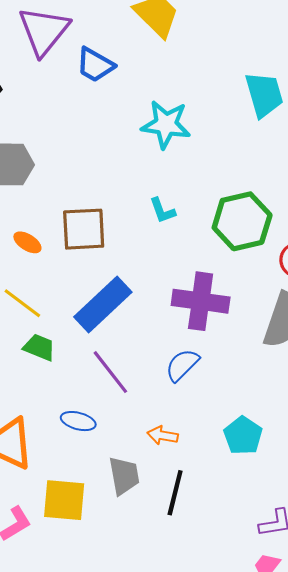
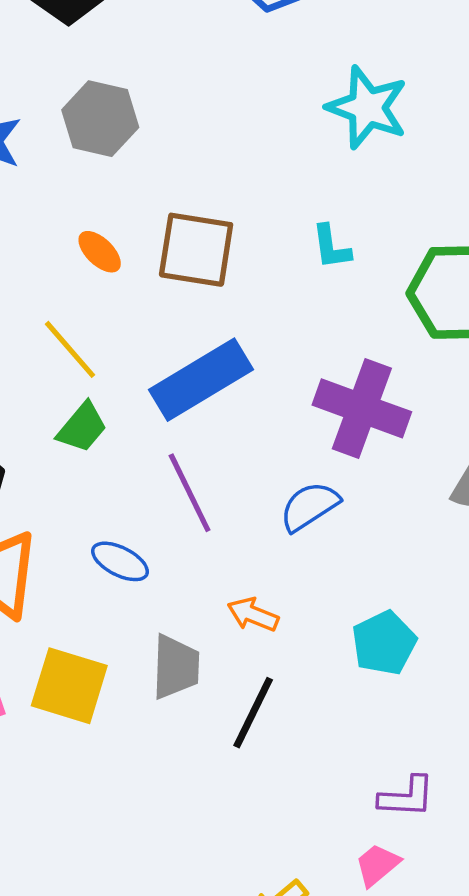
green trapezoid: (39, 347) -> (82, 427), turned 96

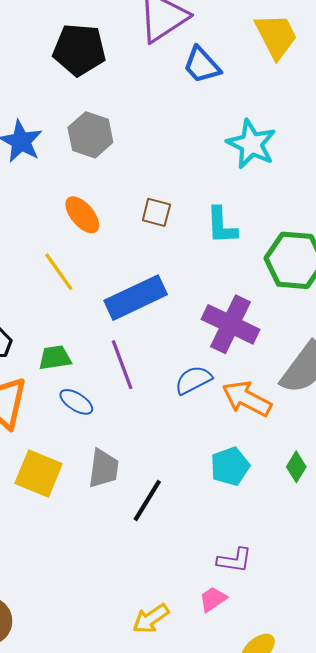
cyan L-shape: (331, 247) -> (222, 226), size x1.4
brown square: (196, 250) -> (156, 212), moved, size x0.6
orange ellipse: (100, 252) -> (82, 215), size x1.4
green trapezoid: (82, 427) -> (55, 358), moved, turned -144
orange arrow: (253, 614) -> (247, 399), moved, size x1.6

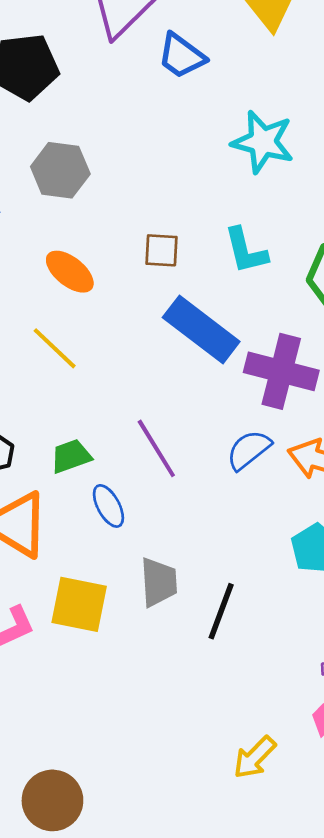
blue rectangle: (136, 298) -> (201, 329), moved, turned 74
blue ellipse: (76, 402) -> (108, 506), turned 40

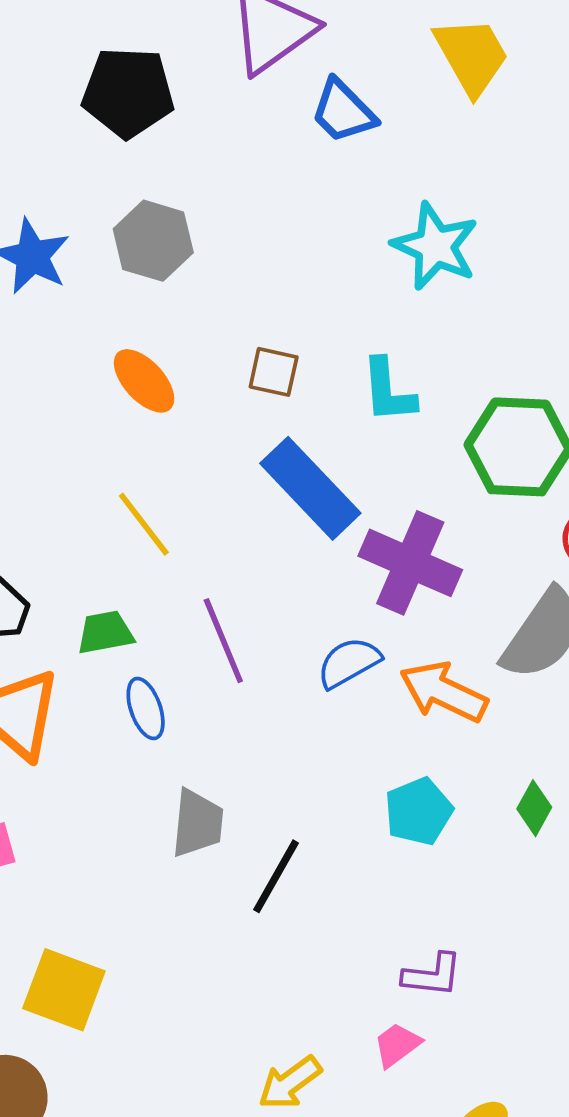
yellow line: (55, 348) -> (144, 524), moved
yellow square: (79, 604) -> (64, 990), moved

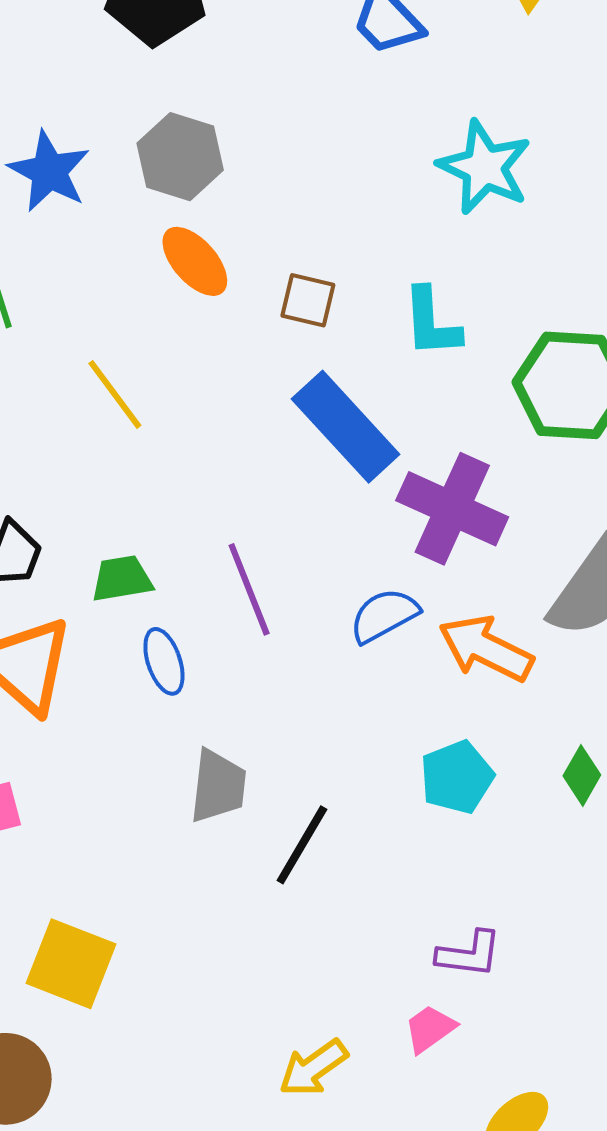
orange ellipse: (144, 381) -> (195, 261), moved
yellow line: (144, 524) -> (115, 394), moved

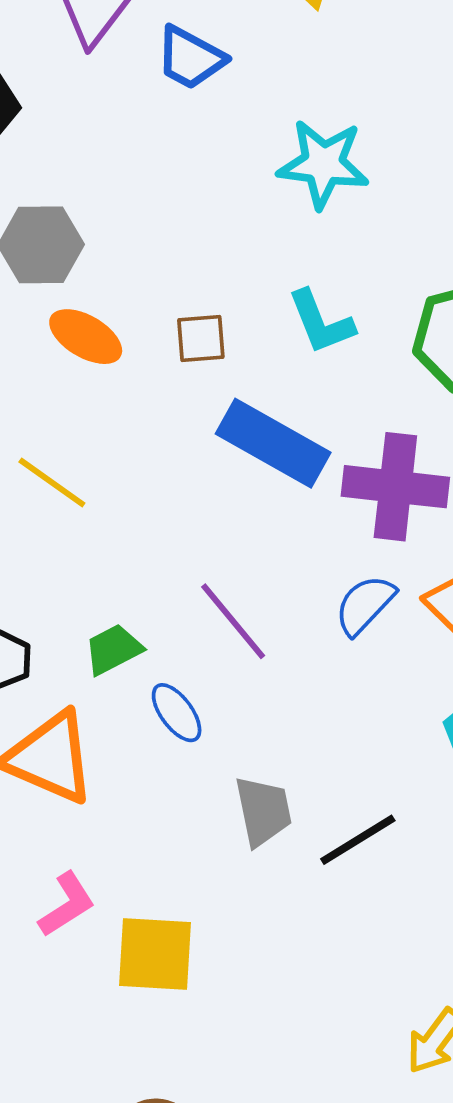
black line: (302, 845) -> (358, 840), turned 46
yellow square: (71, 964) -> (155, 954), moved

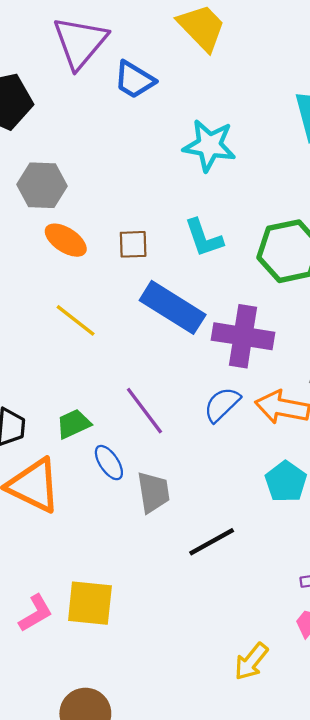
yellow line: (52, 482) -> (76, 320), moved
gray trapezoid: (263, 811) -> (153, 492), moved
pink L-shape: (67, 905) -> (36, 613), moved

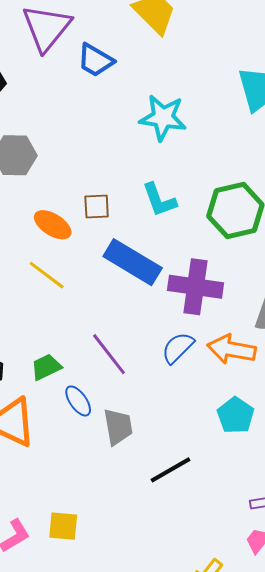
orange ellipse: (66, 240) -> (53, 225), moved
yellow square: (90, 603) -> (63, 526), size x0.7

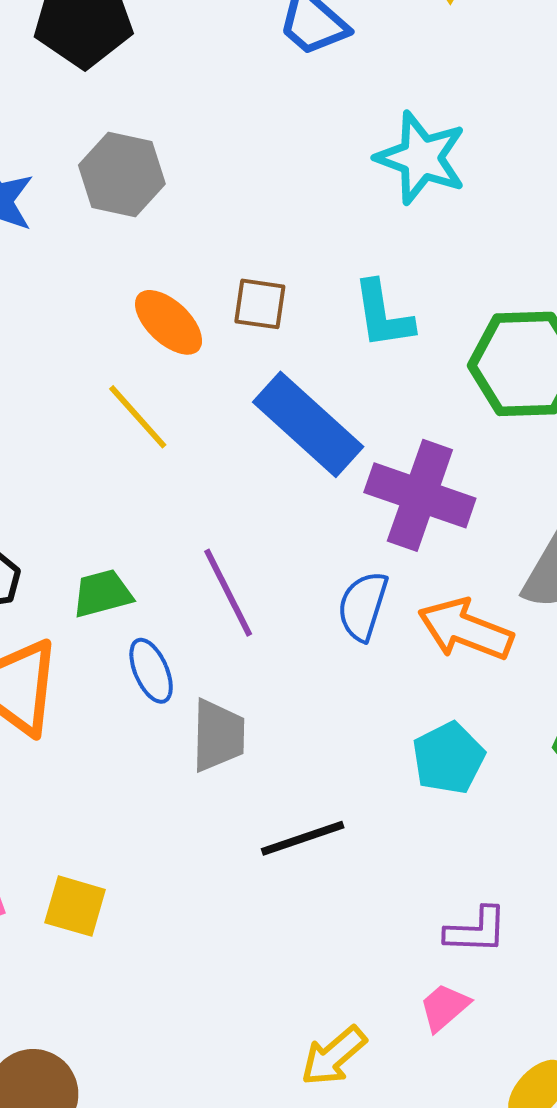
blue semicircle: (178, 348) -> (363, 606), turned -39

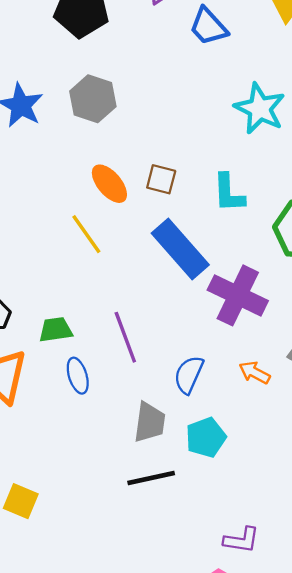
blue semicircle: (363, 606) -> (189, 375), moved
orange arrow: (465, 629) -> (255, 373), size x0.6
gray trapezoid: (218, 735) -> (150, 422), moved
cyan pentagon: (448, 758) -> (206, 437), moved

